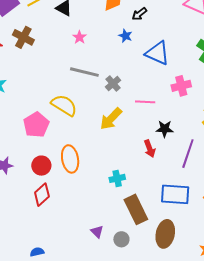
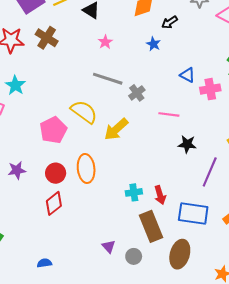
blue triangle: (157, 53) -> (187, 75), moved, size x0.6
pink cross: (181, 86) -> (210, 89), moved
yellow arrow: (111, 119) -> (116, 129), moved
red arrow: (150, 149) -> (160, 195), moved

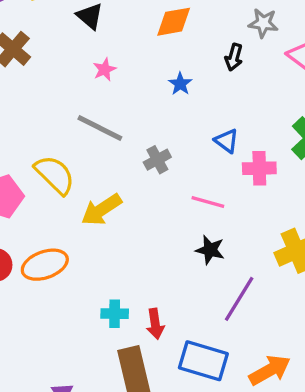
black arrow: (170, 22) -> (234, 57), moved, turned -49
gray cross: (137, 93) -> (157, 160), moved
pink line: (169, 114) -> (208, 202), moved
orange ellipse: (86, 168) -> (45, 265), turned 68

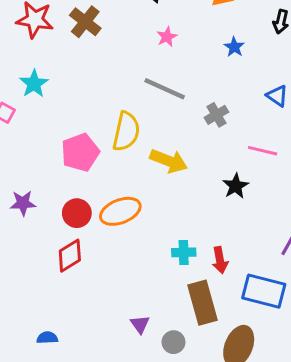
yellow semicircle: (55, 175) -> (126, 131), turned 60
yellow arrow: (101, 210) -> (169, 161), turned -123
black star: (210, 250) -> (236, 186), moved, turned 30

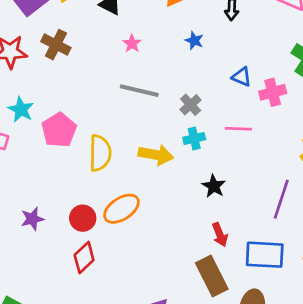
yellow semicircle: (126, 131) -> (100, 153), moved
pink pentagon: (80, 152) -> (59, 130), moved
black star: (236, 186) -> (214, 186), moved
cyan cross: (184, 252) -> (194, 138), moved

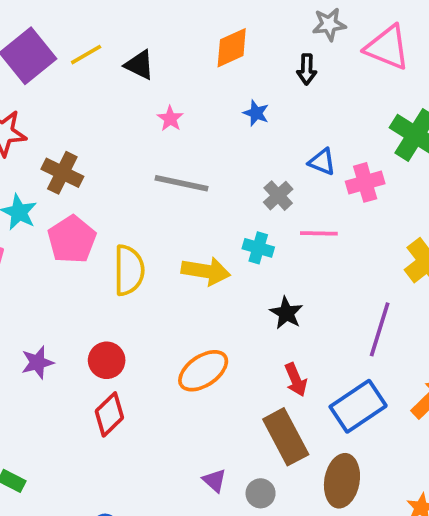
brown cross: (56, 45) -> (62, 173), moved
gray cross: (191, 105) -> (278, 196), moved
cyan cross: (194, 138) -> (258, 248), turned 30
orange ellipse: (121, 209) -> (203, 371), moved
blue rectangle: (265, 255) -> (358, 406), turned -36

